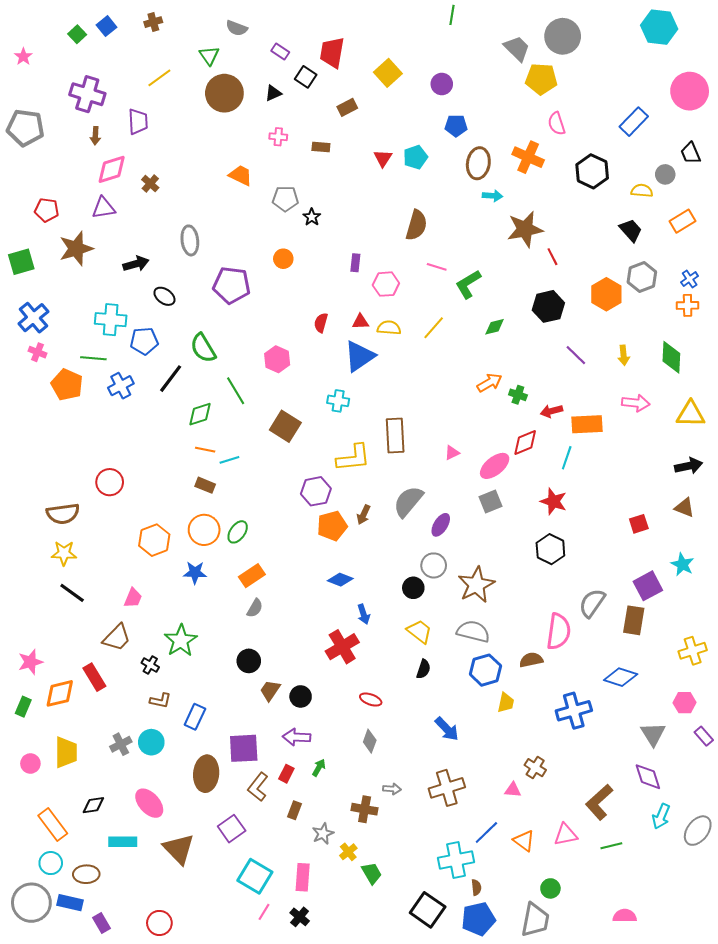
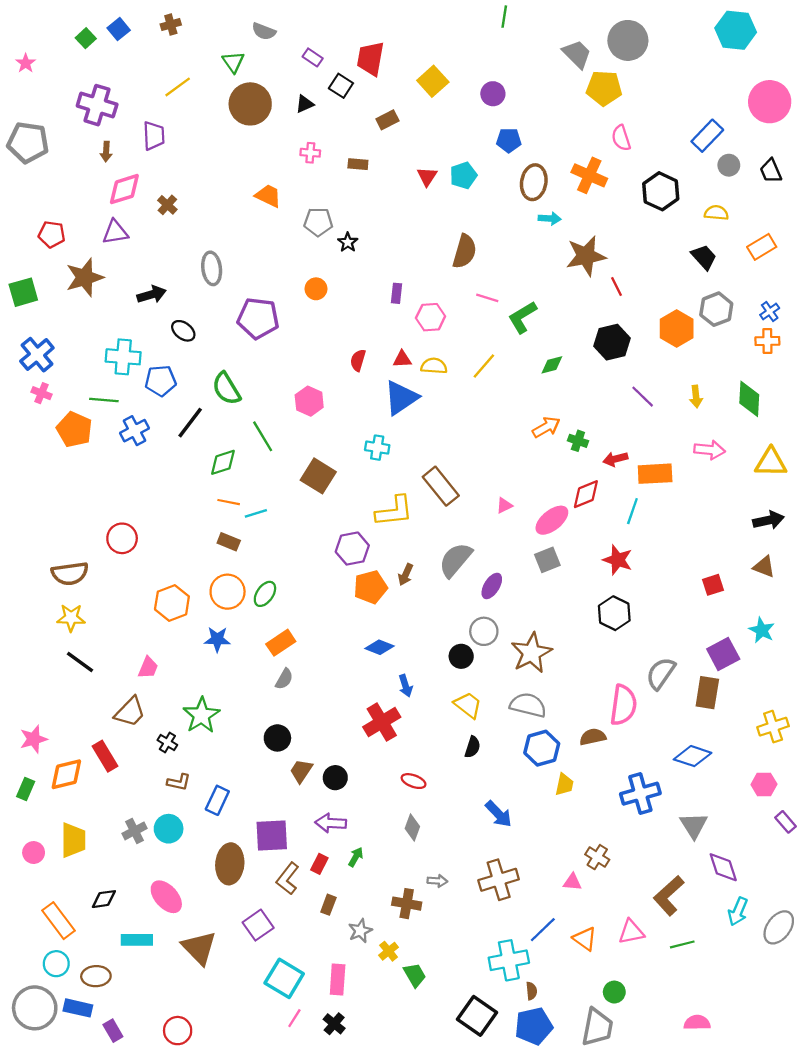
gray circle: (665, 174) -> (729, 165), moved
brown rectangle: (395, 435) -> (441, 486), turned -36
gray triangle: (653, 734) -> (694, 825), moved

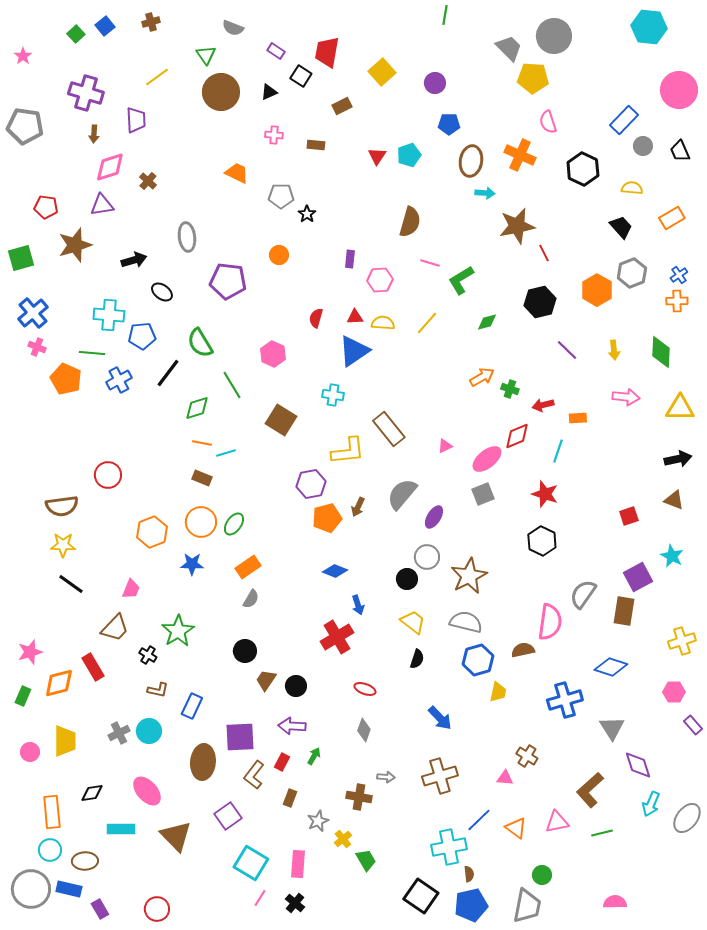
orange rectangle: (655, 474) -> (578, 418), size x0.6
orange rectangle: (59, 921) -> (52, 812), turned 32

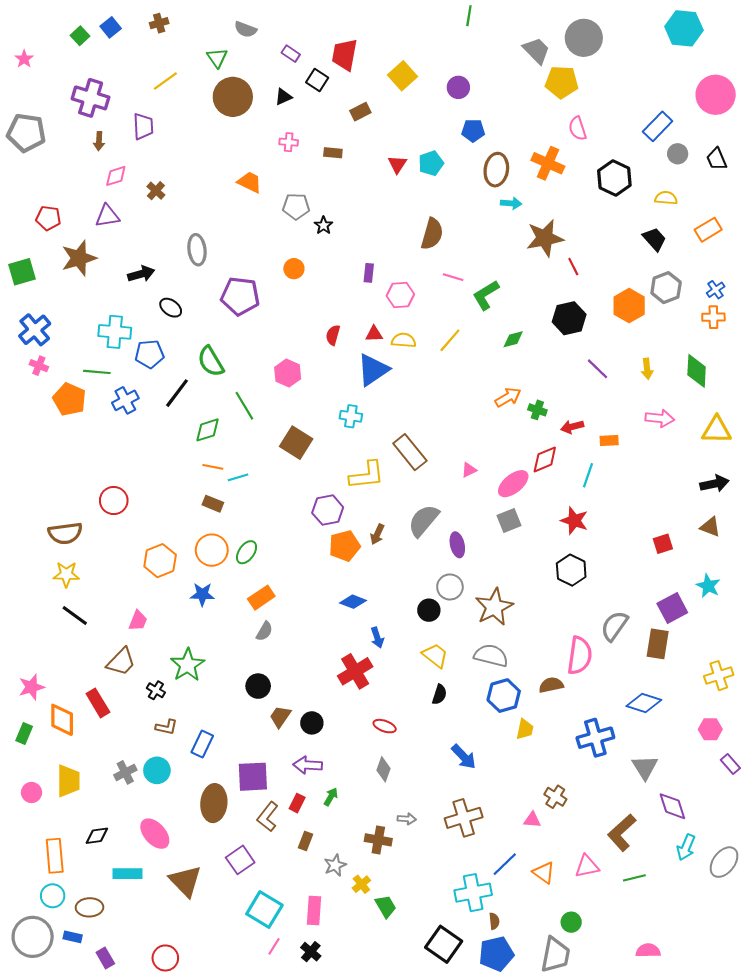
pink diamond: (110, 167) -> (116, 176), size x0.7
purple ellipse: (434, 517) -> (457, 545), turned -45
orange diamond: (59, 683) -> (62, 720), turned -76
blue rectangle: (69, 889) -> (73, 937), size x0.7

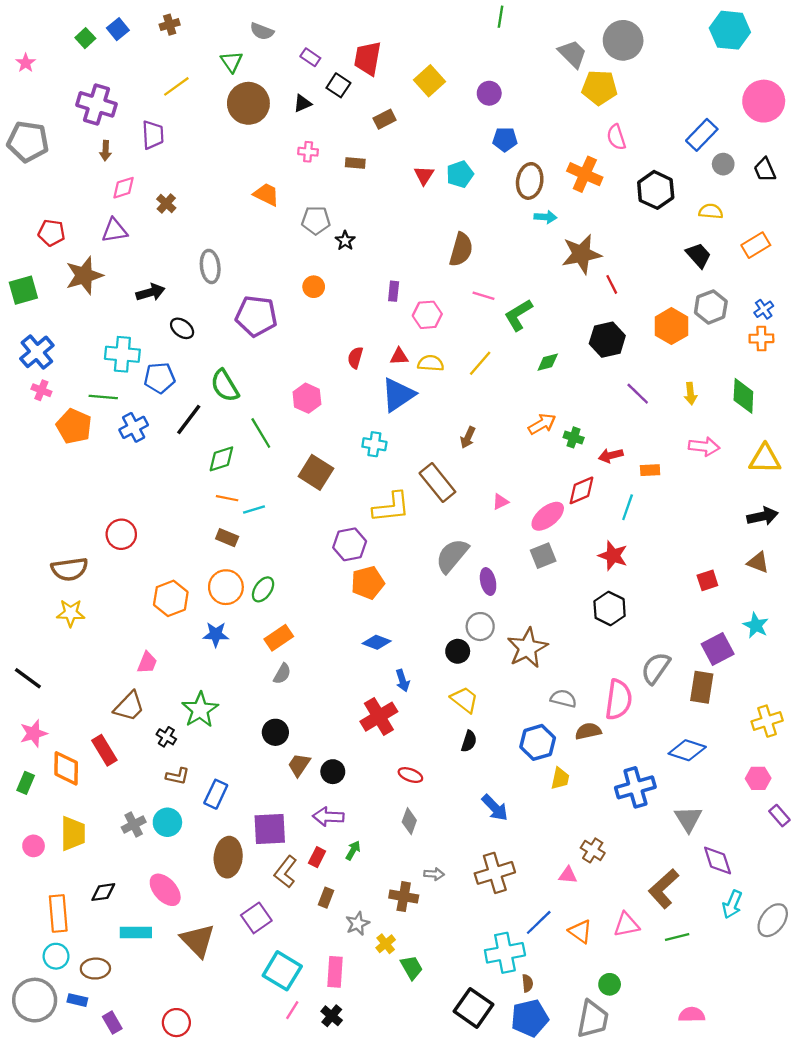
brown arrow: (377, 534) -> (468, 437), moved
black line: (75, 615) -> (28, 678), moved
gray semicircle: (491, 655) -> (563, 699), moved, size x0.7

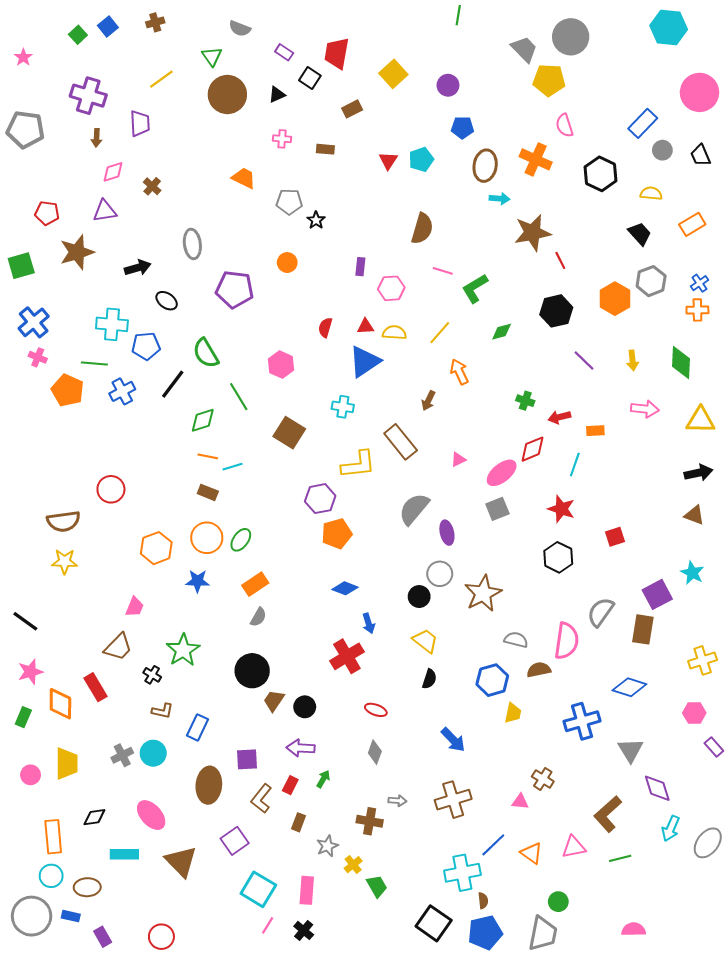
orange arrow: (542, 424) -> (459, 372), moved, turned -85
red square: (707, 580) -> (615, 537), moved
black circle: (275, 732) -> (252, 671), size x1.4
purple square: (270, 829) -> (247, 759), size x0.7

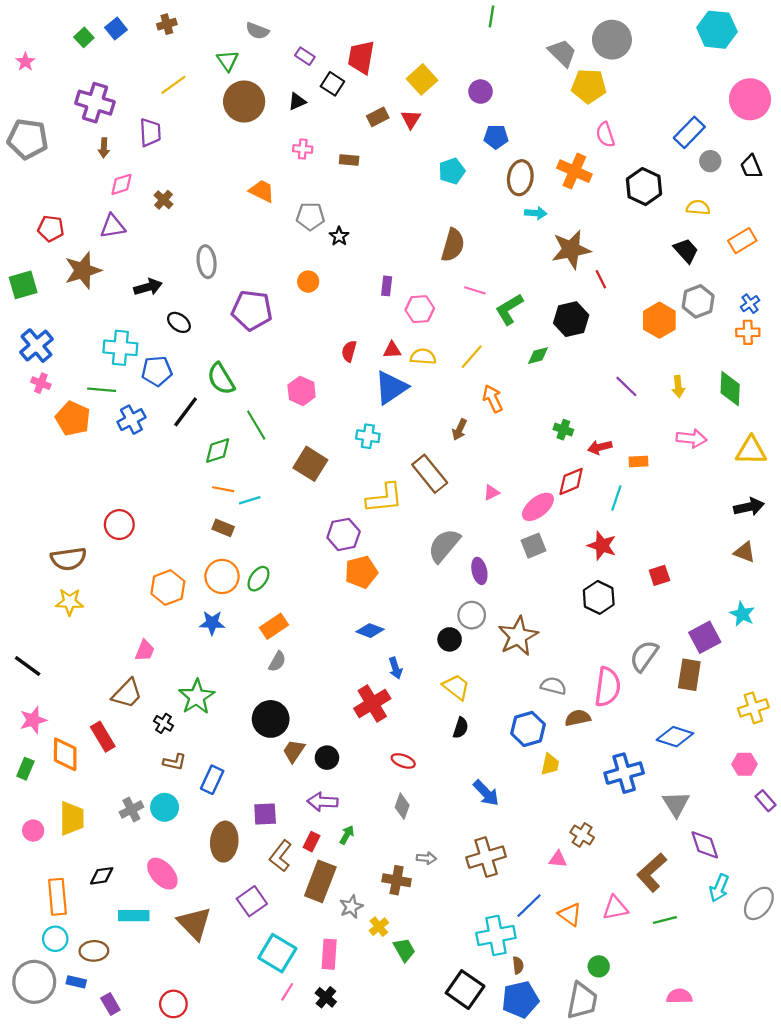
red triangle: (388, 160) -> (411, 119), moved
black hexagon: (556, 311) -> (571, 319), moved
brown rectangle: (299, 822) -> (320, 881), size x2.0

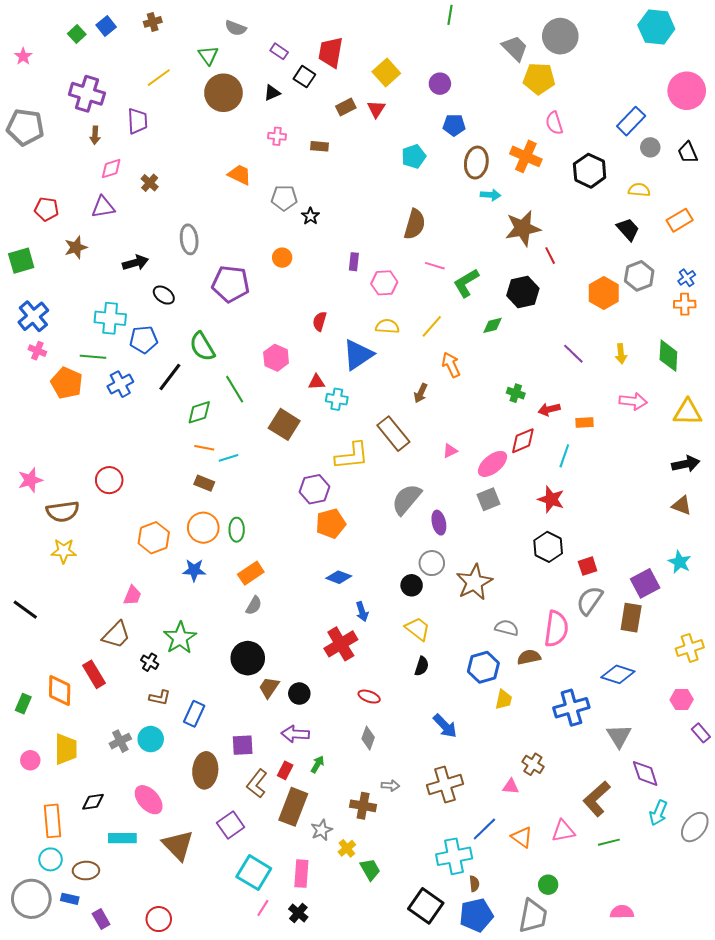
brown star: (83, 270) -> (76, 247), size x0.7
red triangle: (392, 350) -> (317, 382), moved
red square: (659, 575) -> (588, 566), moved
green ellipse: (258, 579) -> (237, 530), turned -35
pink star: (33, 720) -> (30, 480), moved

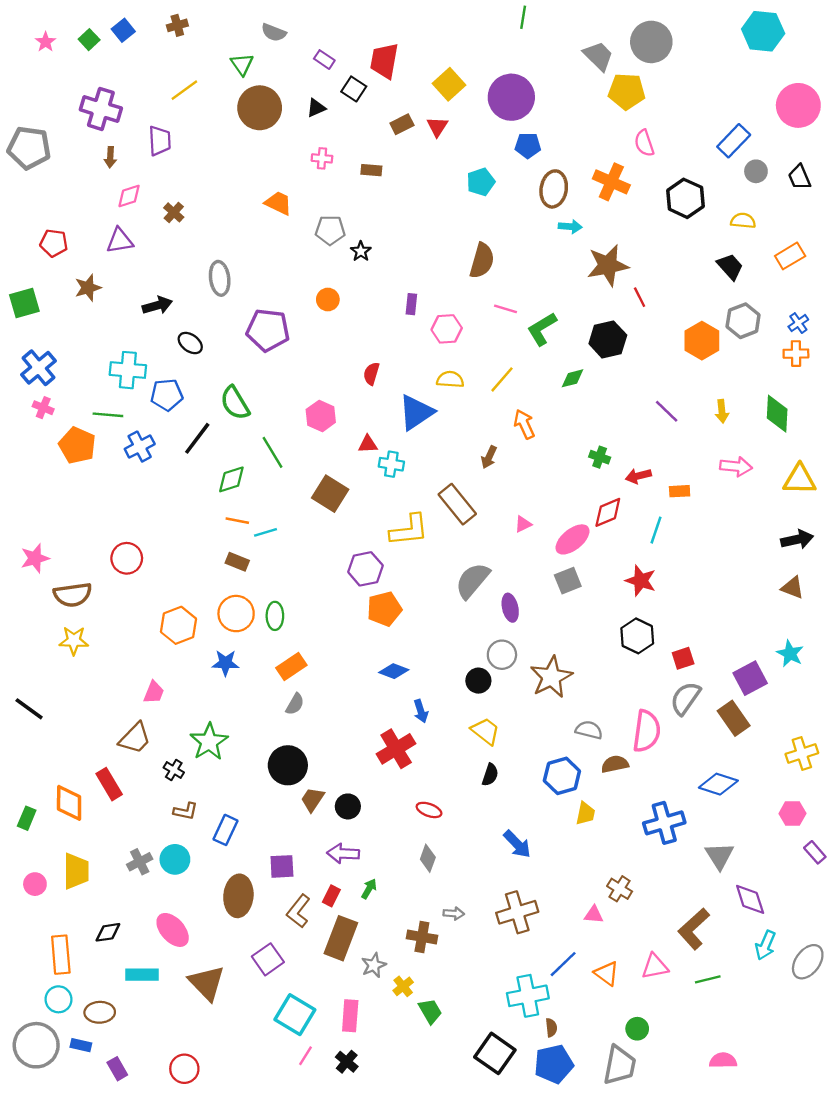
pink star: (23, 56) -> (46, 42), moved
purple circle: (440, 84) -> (511, 97), size x1.8
brown rectangle: (631, 618) -> (734, 718), turned -44

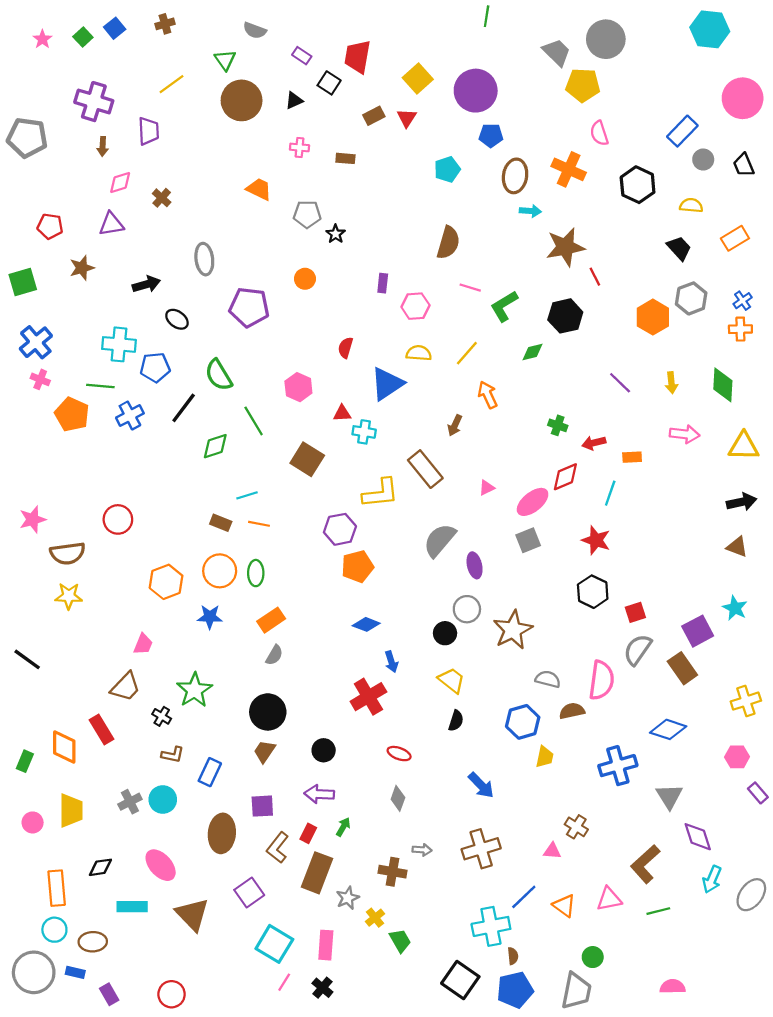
orange line: (237, 521) -> (259, 524), moved
brown trapezoid: (313, 799) -> (264, 751), moved

